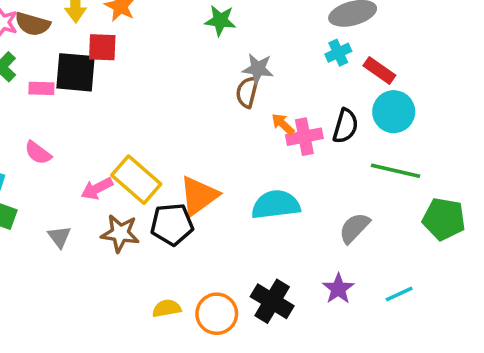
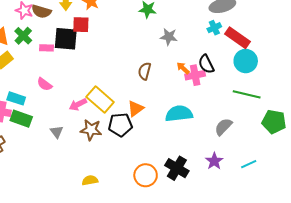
red rectangle: (379, 71) -> (238, 38), size x1.4
brown semicircle: (247, 92) -> (145, 71), moved
black semicircle: (345, 126) -> (206, 64), moved, turned 138
orange triangle: (199, 196) -> (135, 109), size x0.7
yellow semicircle: (167, 308) -> (90, 180), moved

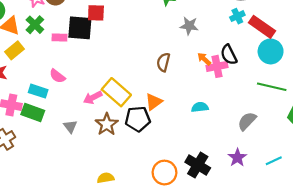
cyan rectangle: (16, 98) -> (38, 91), moved
cyan semicircle: (179, 114) -> (200, 107), size x0.6
brown star: (91, 130) -> (107, 124), turned 30

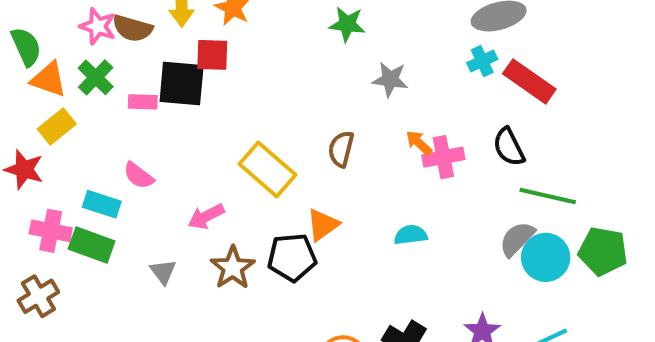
cyan circle: (271, 51) -> (546, 257), moved
black semicircle: (229, 55) -> (509, 147), moved
yellow rectangle: (116, 92) -> (267, 169), moved
gray semicircle: (247, 121) -> (517, 239), moved

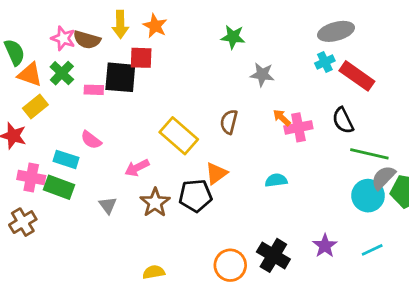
gray semicircle: (517, 239) -> (383, 178), moved

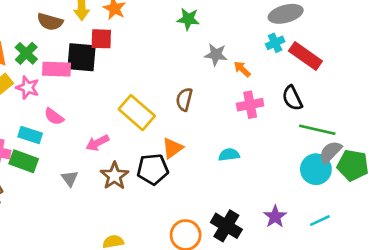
pink star: (63, 38) -> (28, 88), moved
pink rectangle: (94, 90) -> (57, 69), size x1.5
orange arrow: (282, 118) -> (242, 69), moved

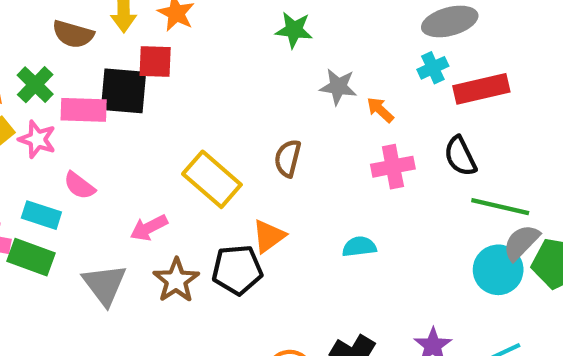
red rectangle: (305, 56) -> (481, 89), turned -48
gray triangle: (70, 178) -> (105, 285), size x1.6

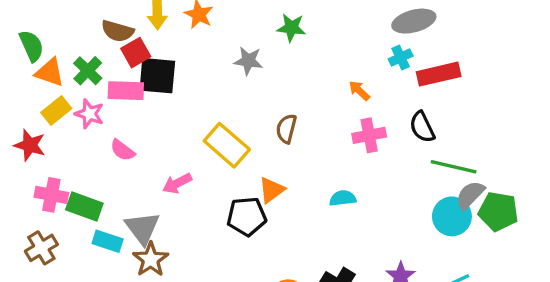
red square: (155, 61) -> (136, 53), moved, turned -32
gray star: (338, 87) -> (248, 61), moved
cyan rectangle: (41, 215) -> (108, 241), moved
brown star: (176, 280) -> (151, 259), moved

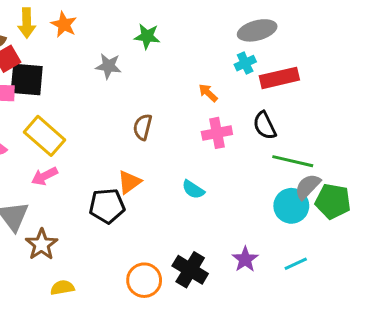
yellow rectangle: (227, 145) -> (45, 136), moved
cyan semicircle: (343, 198) -> (193, 189), turned -140
brown star: (151, 259) -> (42, 244), moved

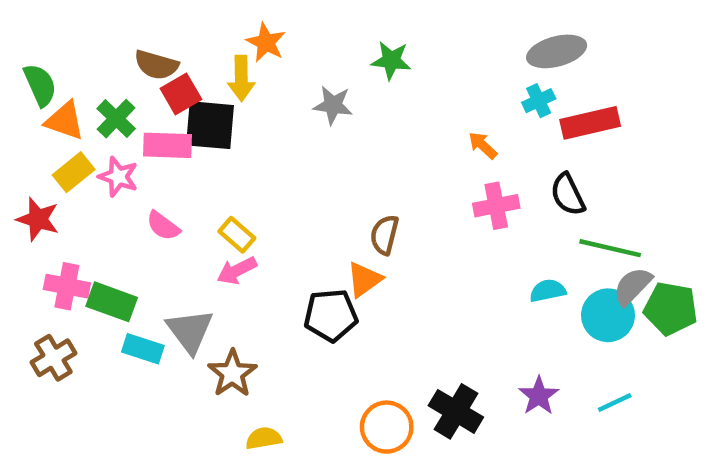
yellow arrow: (27, 23) -> (241, 78), moved
brown semicircle: (143, 127) -> (384, 235), moved
yellow rectangle: (45, 136) -> (237, 235), moved, size x0.6
cyan semicircle: (193, 189) -> (548, 291), moved, turned 135

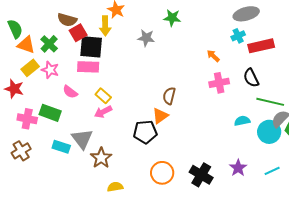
pink rectangle: (168, 145) -> (88, 67), moved
green rectangle: (112, 302) -> (50, 113), moved
orange circle: (387, 427) -> (162, 173), moved

